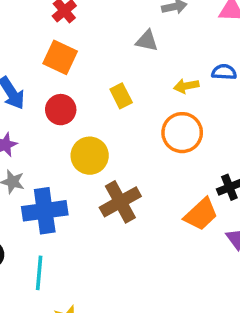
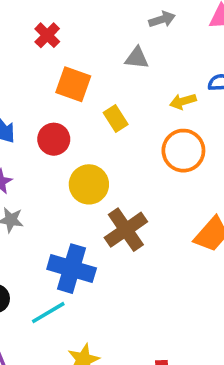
orange square: (60, 57) -> (73, 84), moved
blue cross: (45, 211) -> (72, 269), moved, turned 30
cyan line: (39, 273) -> (48, 313), turned 60

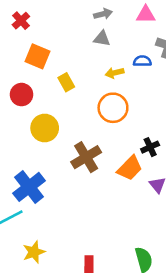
gray triangle: (137, 58) -> (102, 39), moved
brown cross: (126, 230) -> (86, 157), moved
blue cross: (72, 269) -> (29, 187), turned 32

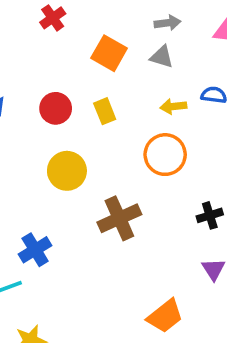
orange square: (38, 56) -> (109, 53), moved
red circle: (22, 95) -> (56, 108), moved
orange trapezoid: (130, 168) -> (165, 316), moved
blue cross: (29, 187) -> (35, 250), size x0.7

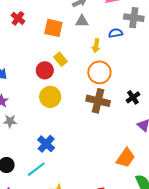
yellow arrow: (173, 106) -> (96, 46), turned -56
red circle: (56, 108) -> (45, 70), moved
brown cross: (119, 218) -> (98, 101), moved, turned -35

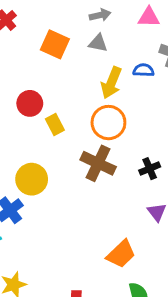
yellow arrow: (96, 46) -> (111, 83), size x1.5
yellow rectangle: (60, 59) -> (55, 125), moved
yellow circle: (50, 97) -> (32, 179), moved

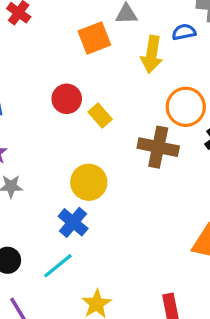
orange square: (55, 44) -> (94, 38), moved, turned -32
orange circle: (108, 123) -> (186, 107), moved

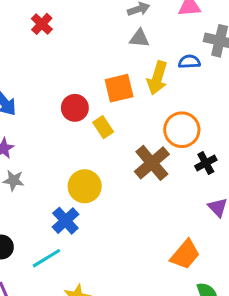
orange square: (94, 38) -> (119, 88), moved
brown cross: (158, 147) -> (152, 163), turned 30

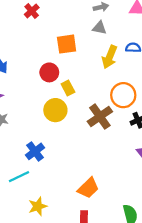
orange square: (119, 88) -> (67, 44), moved
yellow circle: (85, 186) -> (55, 110), moved
orange trapezoid: (185, 255) -> (88, 188), moved

